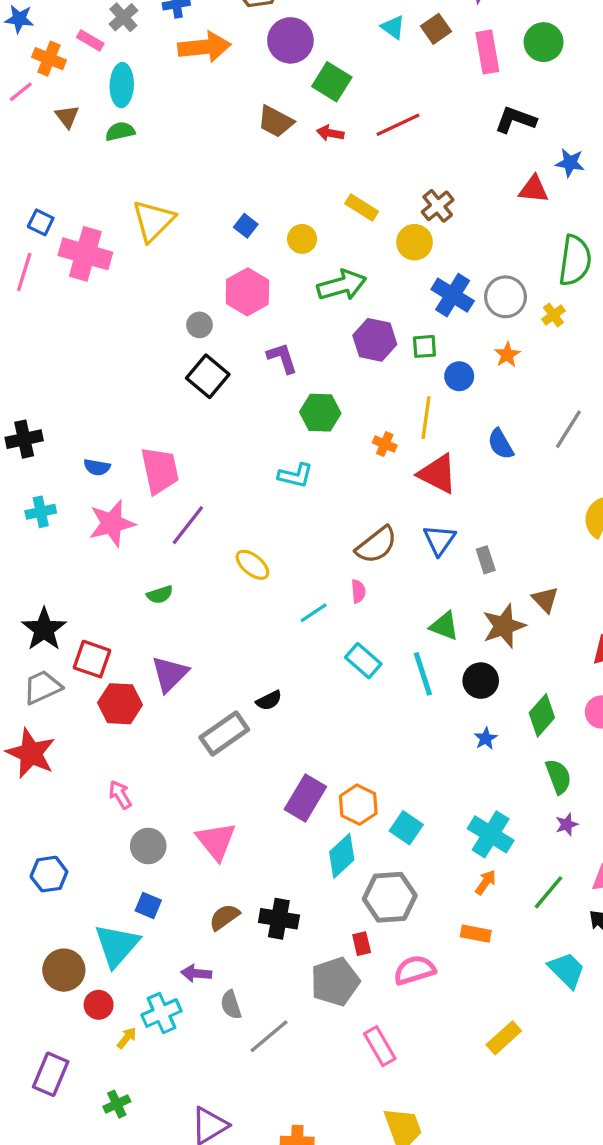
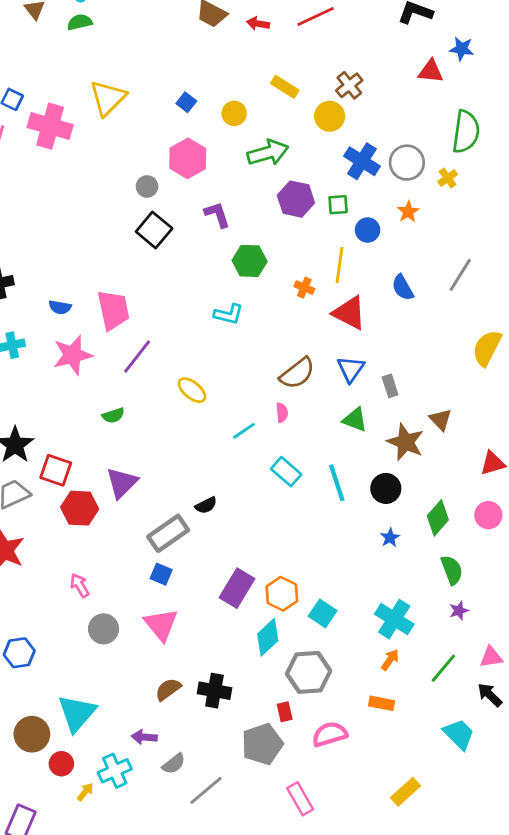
green triangle: (444, 626) -> (355, 420), moved
brown star: (504, 626) -> (405, 442), turned -30
blue square: (148, 906) -> (161, 574), moved
gray semicircle: (231, 1005) -> (174, 764), turned -110

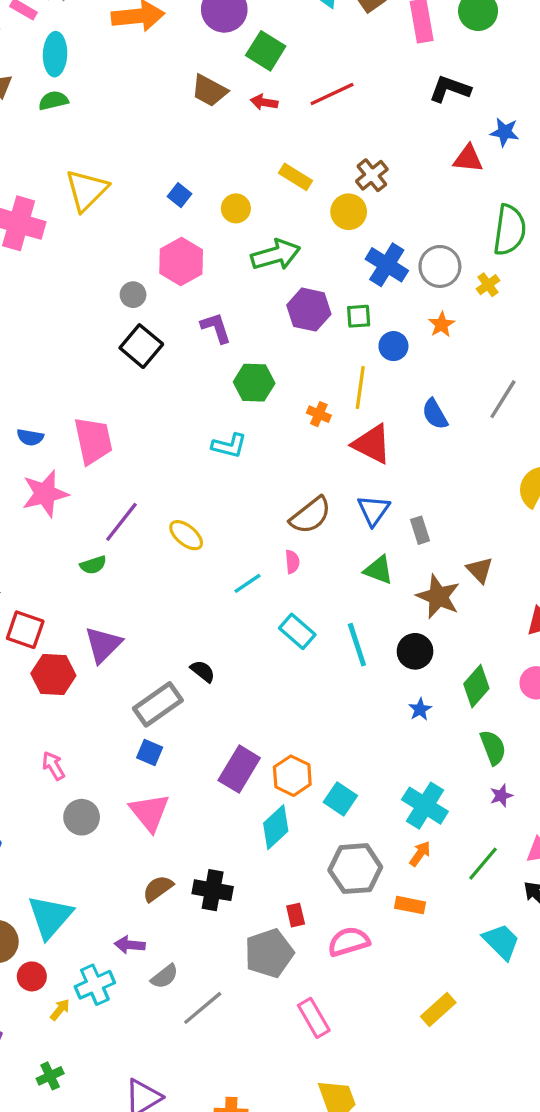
purple line: (137, 356) -> (121, 522), moved
black semicircle: (206, 505) -> (203, 671), turned -115
gray hexagon: (309, 672) -> (355, 869), moved

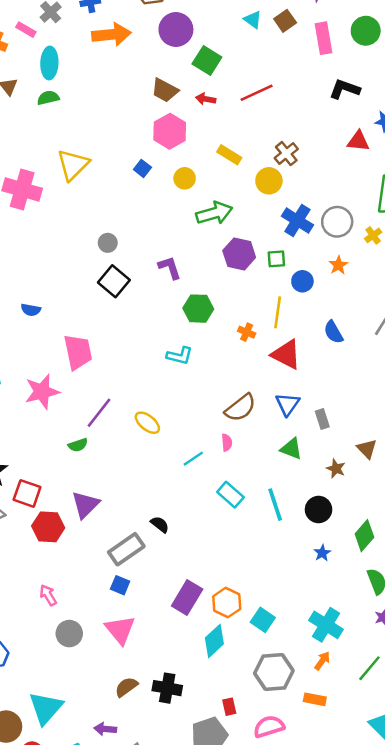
pink hexagon: (181, 261) -> (170, 131), moved
blue semicircle: (30, 437) -> (31, 310), moved
brown star: (438, 597) -> (336, 469), size x0.6

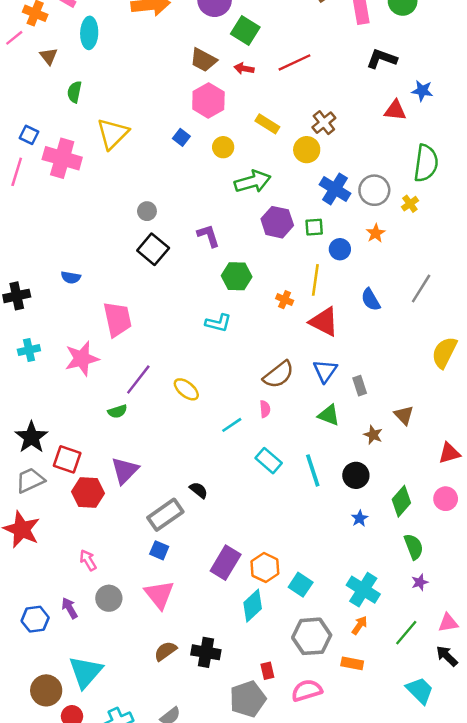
green semicircle: (48, 98) -> (74, 92), moved, turned -65
purple arrow: (105, 729) -> (70, 608), moved, turned 55

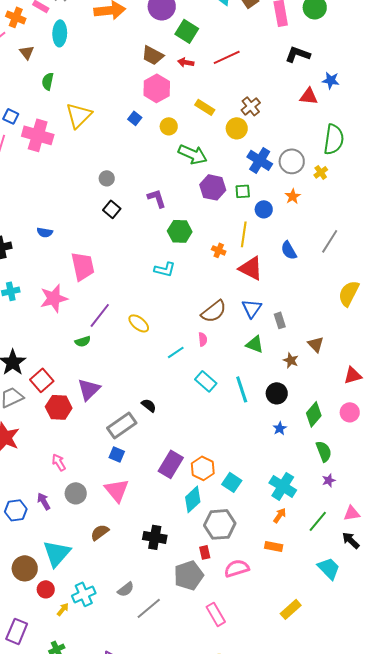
green arrow: (253, 182) -> (193, 154), turned 40
black square: (153, 249) -> (112, 209), size x0.7
red square: (67, 459) -> (42, 380), turned 30
gray hexagon: (312, 636) -> (220, 524), moved
brown semicircle: (165, 651) -> (100, 532), moved

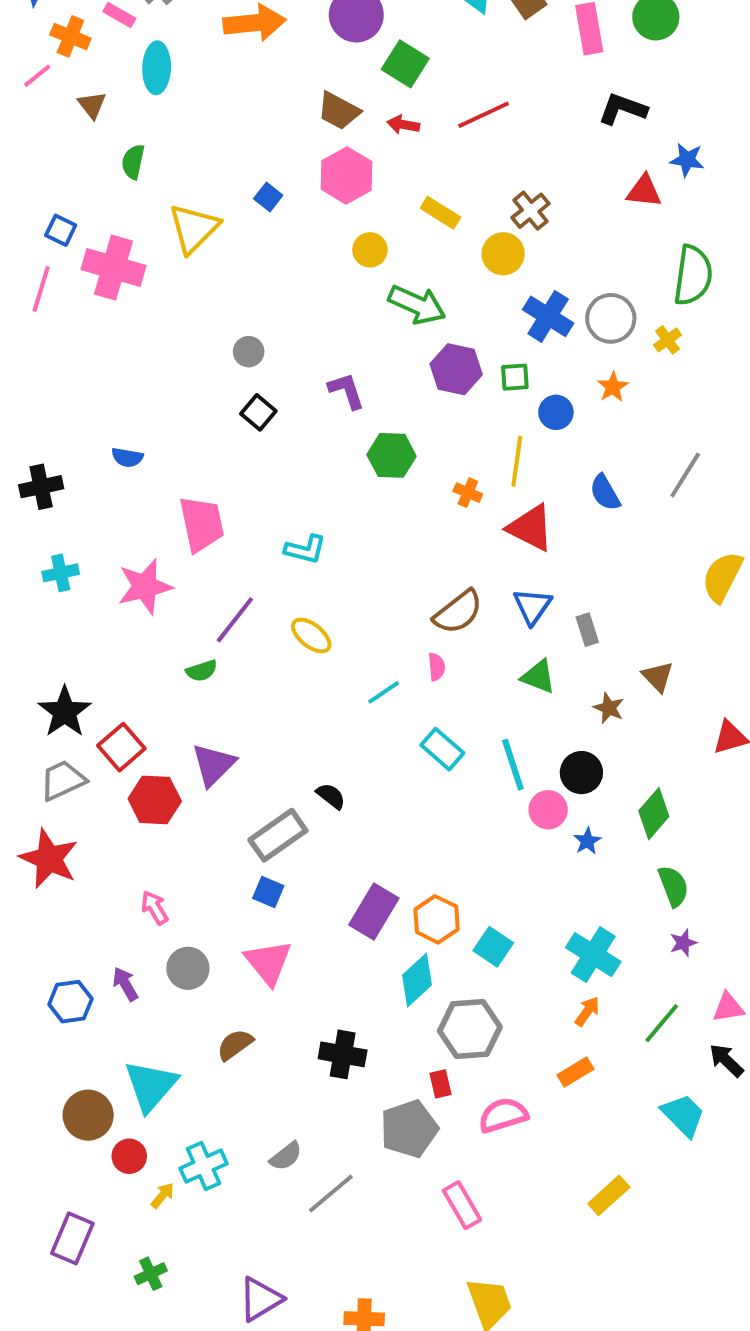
blue square: (135, 118) -> (268, 197), moved
cyan L-shape: (165, 269) -> (305, 549), moved
pink circle: (350, 412) -> (548, 810), moved
orange rectangle: (274, 546) -> (576, 1072), turned -42

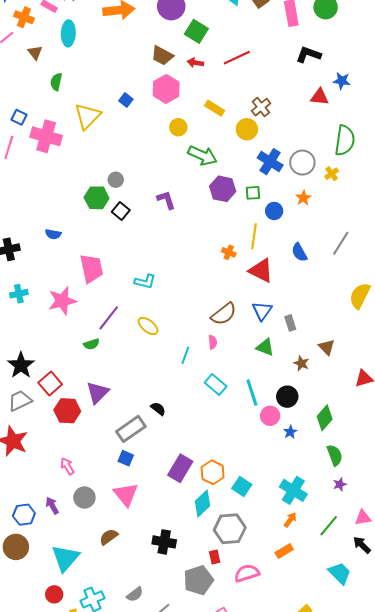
green hexagon: (392, 455) -> (97, 198), moved
cyan line: (384, 692) -> (185, 355), turned -36
brown circle: (88, 1115) -> (16, 547), moved

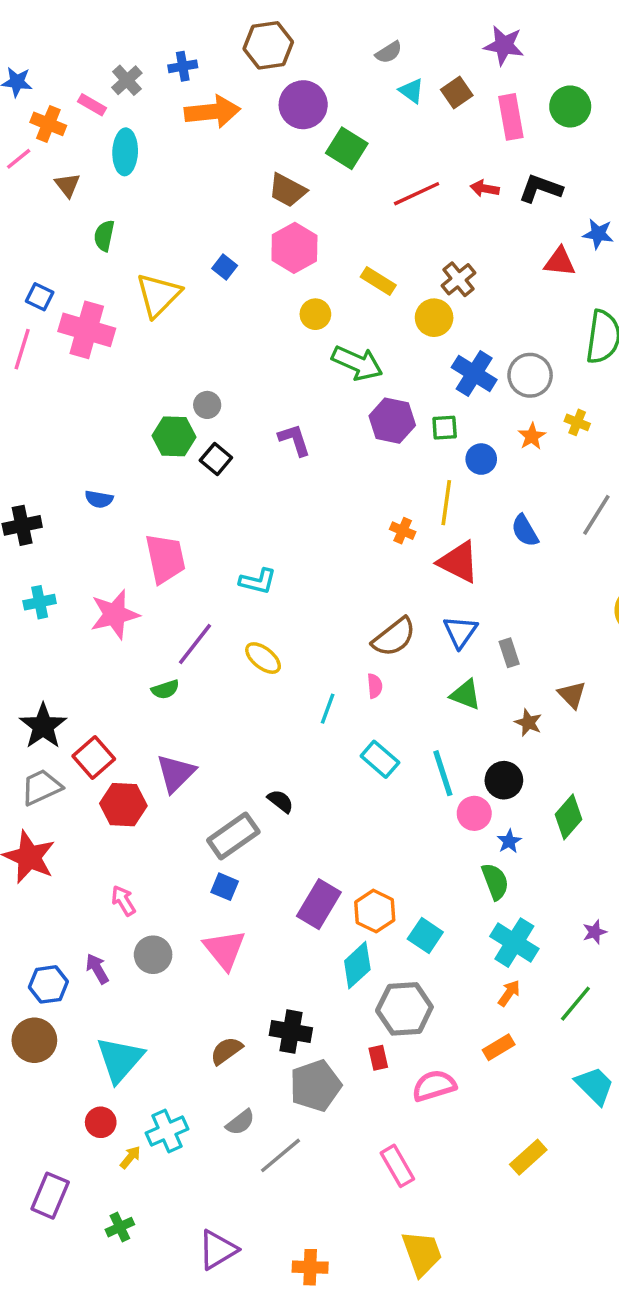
red arrow: (195, 63) -> (485, 188), moved
yellow cross: (332, 174) -> (577, 422), moved, turned -32
green semicircle: (335, 455) -> (495, 881), moved
brown semicircle: (109, 537) -> (226, 1051), moved
gray pentagon: (198, 580) -> (315, 1086), moved

